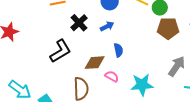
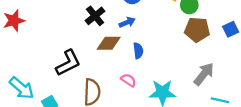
black L-shape: (60, 51) -> (68, 63), moved
brown diamond: (95, 63) -> (109, 43), moved

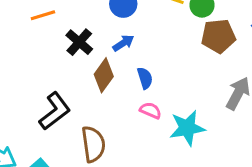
brown diamond: (109, 43) -> (104, 75), turned -45
pink semicircle: (128, 80) -> (150, 110), moved

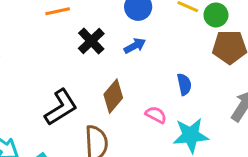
brown diamond: (104, 75) -> (113, 96), moved
blue semicircle: (145, 78) -> (184, 84), moved

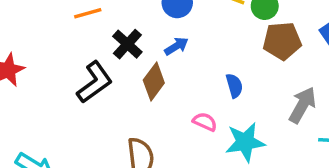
brown diamond: (113, 96) -> (154, 82), moved
black L-shape: (61, 107) -> (95, 82), moved

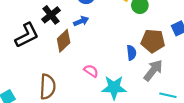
brown pentagon: (282, 41) -> (153, 41), moved
blue semicircle: (234, 86) -> (131, 53), moved

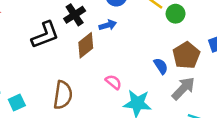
brown pentagon: (153, 41) -> (186, 55), turned 30
blue semicircle: (131, 53) -> (161, 66), turned -32

